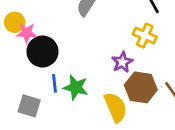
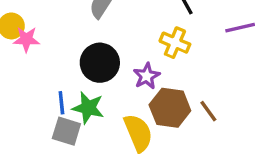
black circle: (43, 52) -> (100, 63), moved
gray square: (29, 106) -> (66, 131), moved

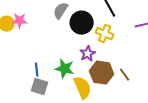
pink star: (26, 39) -> (20, 21), moved
black circle: (100, 63) -> (82, 23), moved
green star: (88, 108) -> (65, 69), moved

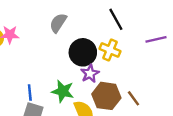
black circle: (82, 23) -> (83, 52), moved

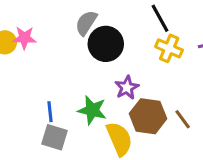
yellow cross: (110, 50) -> (169, 48), moved
black circle: (83, 52) -> (106, 44), moved

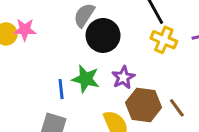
green star: (92, 110) -> (86, 79), moved
blue line: (50, 112) -> (61, 89), moved

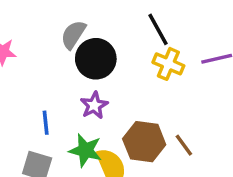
purple star: (123, 77) -> (94, 105), moved
green star: (86, 79) -> (85, 150), moved

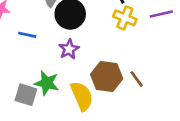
blue line: (46, 123) -> (27, 35), moved, turned -72
green star: (85, 150) -> (47, 83), moved

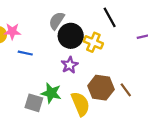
yellow cross: (125, 18) -> (93, 42), moved
blue line: (27, 35) -> (25, 53), moved

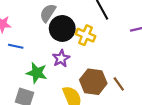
green star: (51, 93) -> (37, 73), moved

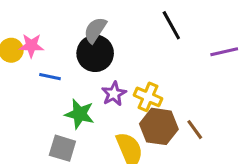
black circle: (62, 28) -> (95, 53), moved
yellow cross: (86, 35) -> (148, 97), moved

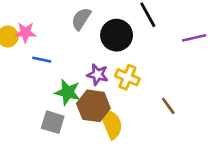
black circle: (95, 53) -> (117, 35), moved
purple star: (114, 94) -> (98, 75), turned -30
brown hexagon: (159, 126) -> (93, 106), moved

